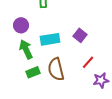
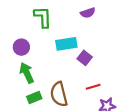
cyan rectangle: (50, 39) -> (66, 44), moved
red line: (88, 62) -> (93, 87), turned 32

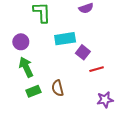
red line: (93, 87) -> (97, 69), moved
brown semicircle: (59, 94) -> (58, 88), size x0.7

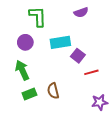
purple circle: (21, 42) -> (25, 42), moved

